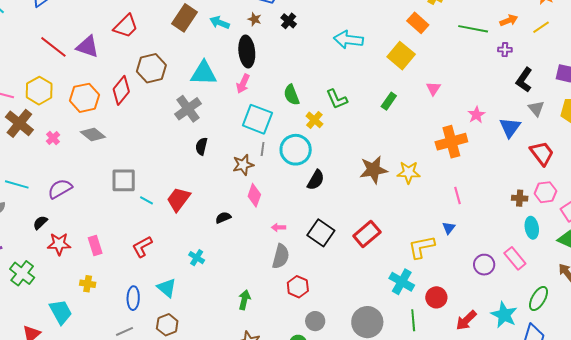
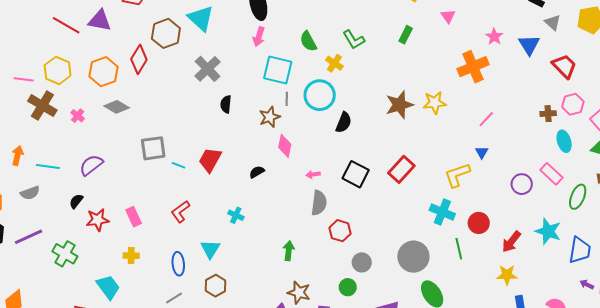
cyan triangle: (204, 73) -> (201, 18), moved, turned 48
pink line: (457, 196) -> (486, 119), turned 66
cyan triangle: (167, 288) -> (210, 249), turned 30
green ellipse: (538, 299) -> (578, 197), moved

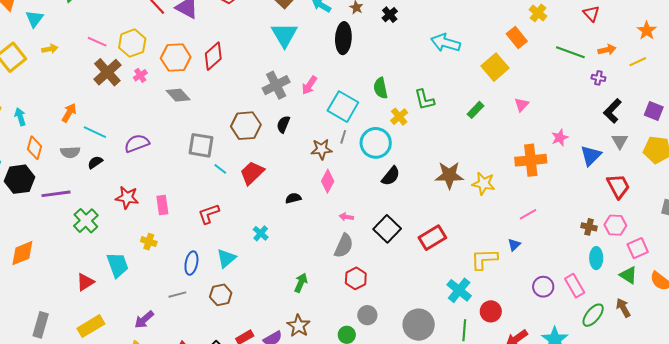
brown hexagon: (166, 33) -> (246, 126), moved
pink arrow: (259, 37) -> (309, 85), moved
pink cross: (78, 116) -> (140, 75), moved
black semicircle: (76, 201) -> (95, 162), moved

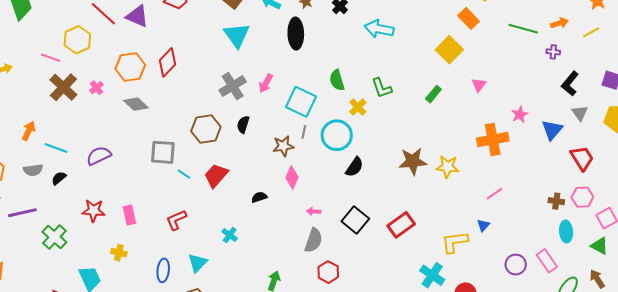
yellow hexagon: (132, 43) -> (77, 40), moved
cyan arrow: (446, 43) -> (379, 29), moved

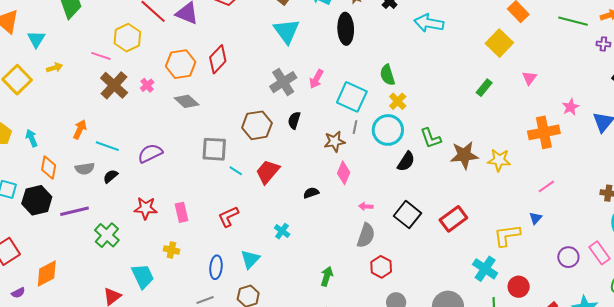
green L-shape: (382, 88) -> (431, 138), moved
yellow cross: (358, 107) -> (398, 101), moved

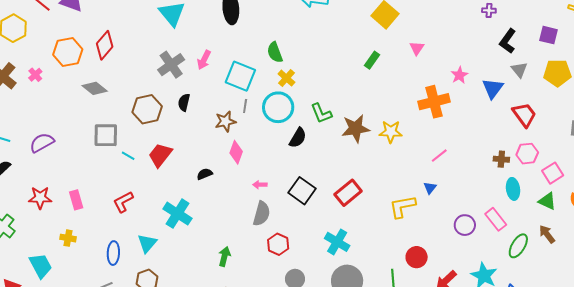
gray diamond: (187, 101) -> (95, 88), moved
cyan cross: (282, 231) -> (177, 214), size x1.8
cyan cross: (485, 269) -> (337, 242), moved

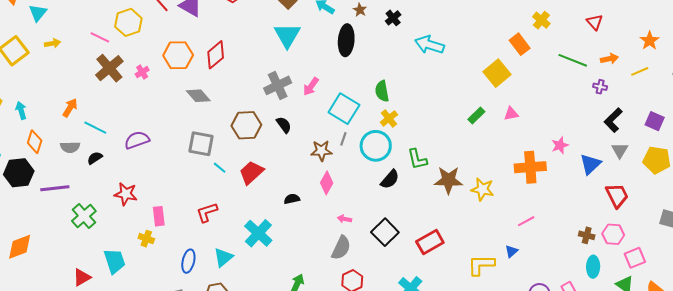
pink triangle: (417, 48) -> (511, 114), moved, turned 35
black semicircle: (184, 102) -> (284, 125), turned 120
pink rectangle: (76, 200) -> (159, 216), moved

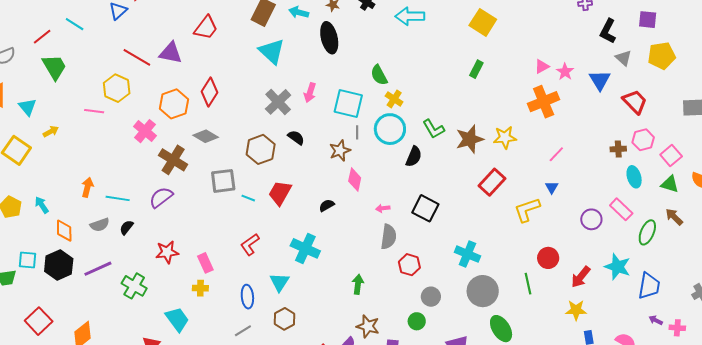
brown cross: (109, 68) -> (173, 160), moved
pink cross: (142, 72) -> (145, 131), size x1.6
pink triangle: (511, 114) -> (542, 66), moved
red rectangle: (430, 242) -> (492, 182), moved

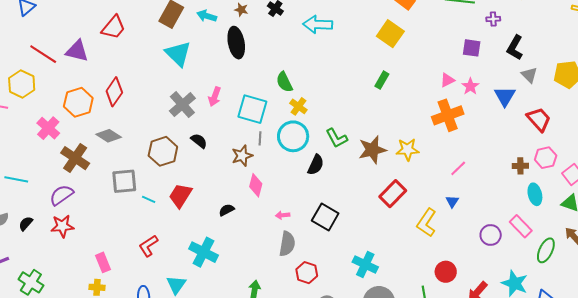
purple square: (648, 20) -> (472, 48), moved
cyan line: (118, 198) -> (16, 179), moved
yellow L-shape: (527, 210) -> (427, 223), turned -40
red star: (167, 252) -> (62, 226), moved

